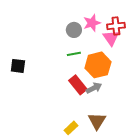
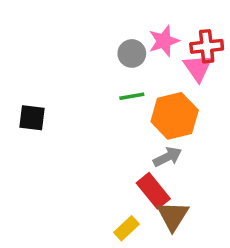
red rectangle: (78, 85) -> (153, 191), moved

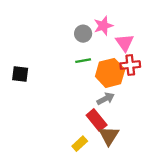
red cross: (207, 46) -> (130, 65), moved

